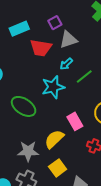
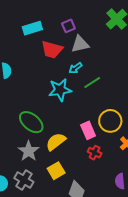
green ellipse: (24, 106) -> (31, 122), moved
pink rectangle: (75, 121) -> (88, 130), moved
gray star: (28, 151) -> (29, 151), turned 30

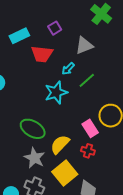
gray triangle: (80, 44) -> (84, 45), moved
red cross: (95, 153) -> (88, 151), moved
yellow square: (56, 171) -> (65, 173), size x1.4

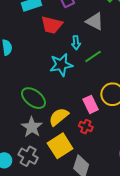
gray triangle: (84, 45) -> (95, 21), turned 42
cyan arrow: (68, 69) -> (76, 43), turned -56

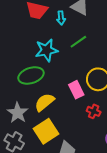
cyan arrow: (76, 43) -> (61, 18), moved
green ellipse: (34, 98) -> (31, 75), moved, turned -55
red cross: (86, 127) -> (94, 111), moved

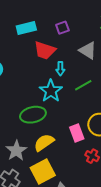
cyan arrow: (61, 18) -> (60, 69), moved
cyan star: (47, 50) -> (51, 91), turned -30

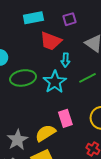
green ellipse: (33, 115) -> (23, 78), moved
pink rectangle: (77, 133) -> (65, 118), moved

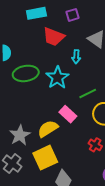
cyan arrow: (66, 60) -> (76, 57), moved
green line: (88, 78) -> (88, 93), moved
pink rectangle: (65, 118) -> (68, 114), turned -30

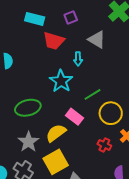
cyan rectangle: (36, 13) -> (35, 19), turned 30
green ellipse: (26, 73) -> (28, 108), moved

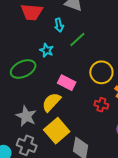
cyan star: (61, 81) -> (47, 50), size x0.6
green line: (92, 94) -> (77, 40), moved
green ellipse: (28, 108) -> (23, 69), moved

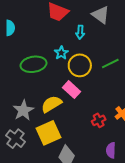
green line: (77, 40) -> (110, 63), moved
yellow circle: (101, 72) -> (80, 65), moved
red cross: (101, 105) -> (99, 120), turned 32

